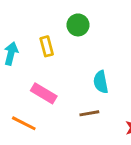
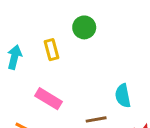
cyan semicircle: (101, 82) -> (123, 96), moved

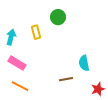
pink rectangle: (49, 99) -> (17, 63), moved

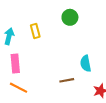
green circle: (58, 17) -> (70, 17), moved
pink rectangle: (17, 63) -> (15, 64), turned 54

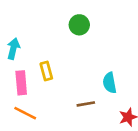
green circle: (70, 17) -> (79, 25), moved
yellow rectangle: (35, 31) -> (46, 71), moved

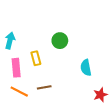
green circle: (79, 25) -> (60, 41), moved
brown line: (86, 104) -> (44, 87), moved

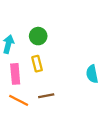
green circle: (60, 41) -> (38, 36), moved

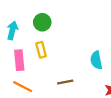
brown line: (46, 96) -> (65, 82), moved

